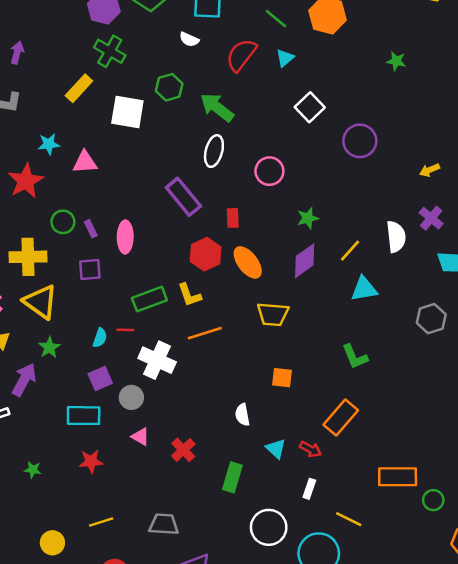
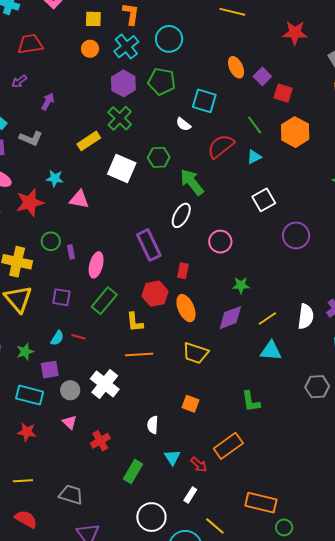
purple square: (90, 270) -> (61, 297), moved
green rectangle: (149, 299) -> (104, 301), moved, turned -44
green star: (49, 347) -> (25, 352), moved
white cross: (157, 360) -> (105, 384), moved

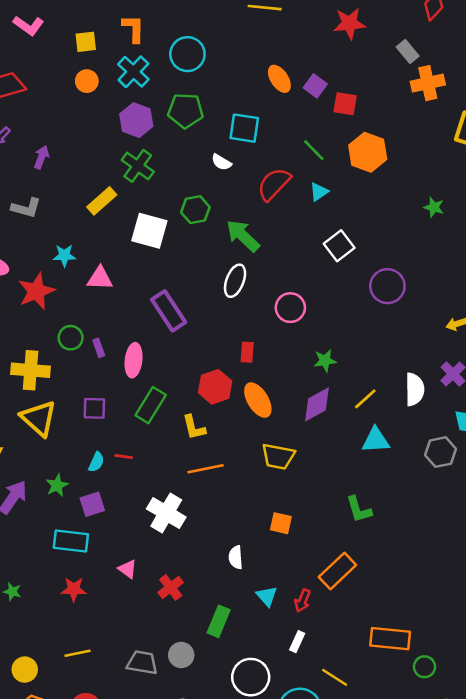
purple rectangle: (149, 245) -> (169, 311), moved
gray hexagon: (317, 387) -> (441, 452), moved
gray circle: (70, 390) -> (181, 655), moved
red arrow: (199, 465) -> (303, 601), turned 78

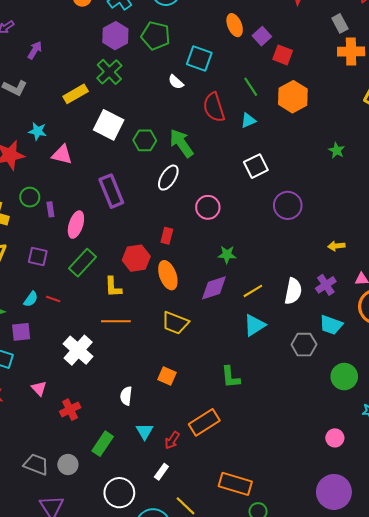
red semicircle: (274, 184) -> (214, 107), turned -72
green hexagon: (195, 210) -> (145, 140), moved
cyan triangle: (376, 440) -> (255, 325), turned -40

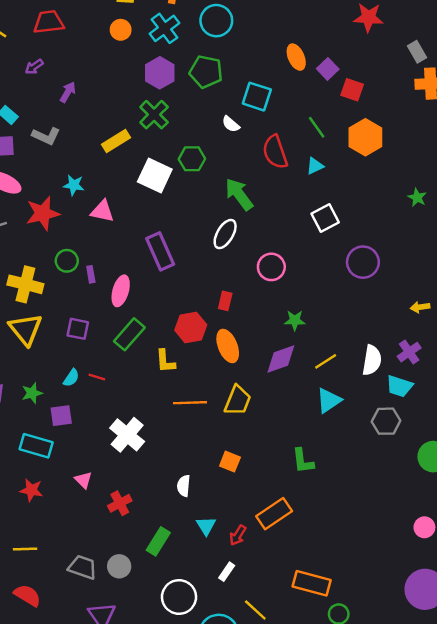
green hexagon: (145, 140) -> (192, 159), moved
orange line: (116, 321) -> (190, 403), moved
yellow trapezoid: (175, 323) -> (238, 400), turned -88
cyan trapezoid: (331, 325) -> (399, 386), moved

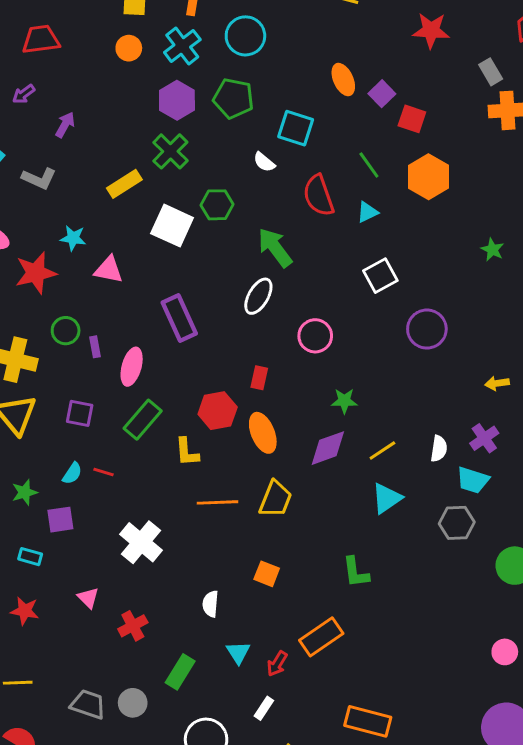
white semicircle: (372, 360) -> (439, 449), size x0.7
cyan rectangle: (36, 446) -> (30, 557), size x0.6

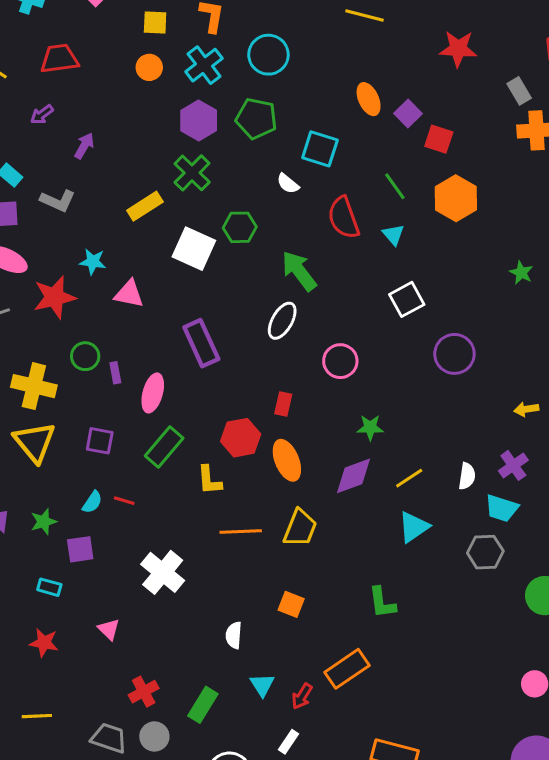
cyan triangle: (367, 212) -> (393, 235), turned -45
red cross: (133, 626) -> (144, 692), moved

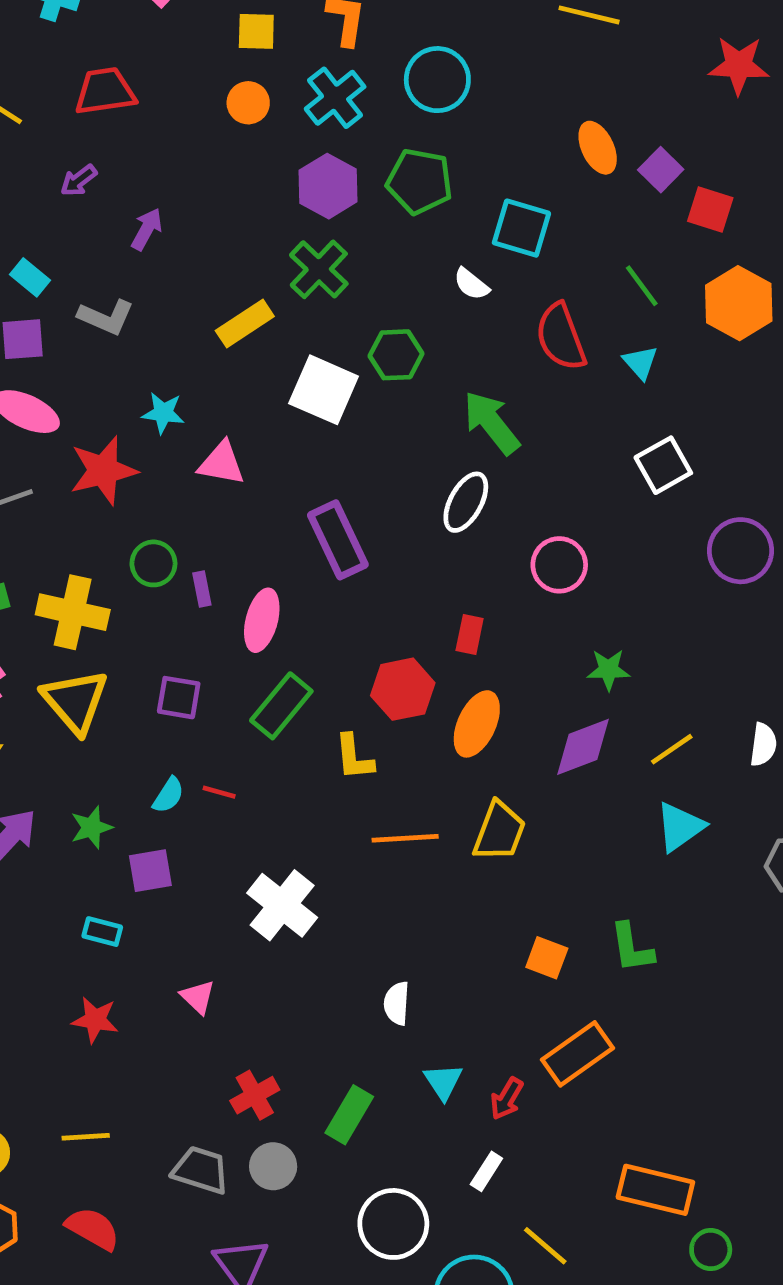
orange ellipse: (287, 460) -> (477, 724), turned 48
orange square: (291, 604) -> (547, 958), moved

